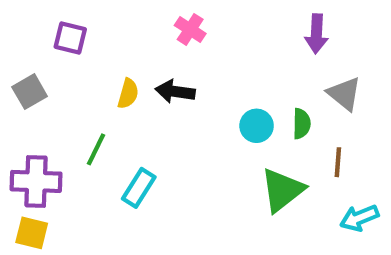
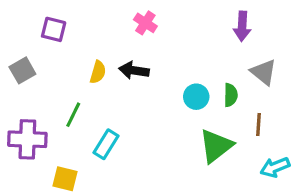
yellow square: (32, 233) -> (65, 179), moved

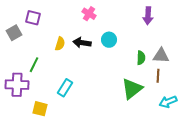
gray square: (22, 70) -> (14, 33), moved
gray triangle: (263, 72) -> (161, 56), moved, turned -36
cyan circle: (196, 97) -> (109, 40), moved
green line: (73, 115) -> (34, 65), moved

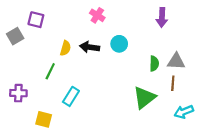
green line: (34, 65) -> (50, 71), moved
purple cross: (17, 85) -> (18, 93), size x0.7

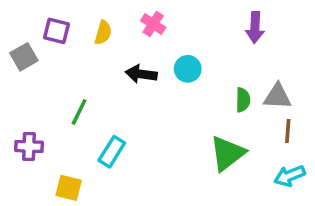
yellow semicircle: (65, 48) -> (103, 33), moved
brown line: (173, 83) -> (288, 131), moved

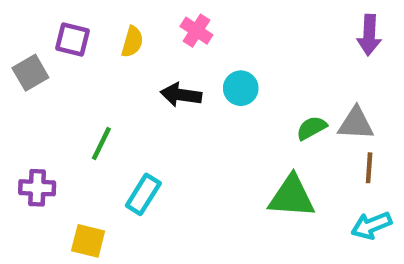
purple arrow: (255, 27) -> (369, 35), moved
green semicircle: (243, 100) -> (312, 128), turned -120
green triangle: (227, 153) -> (292, 197), turned 42

